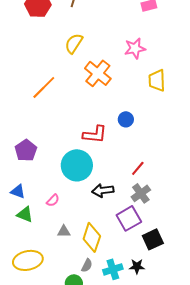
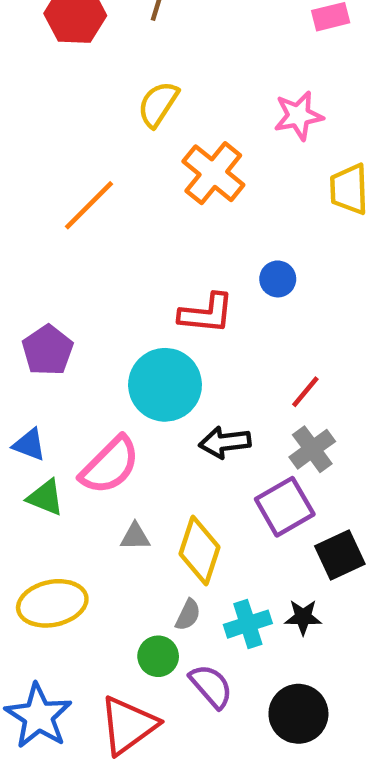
pink semicircle: (53, 200) -> (110, 465), size x2.0

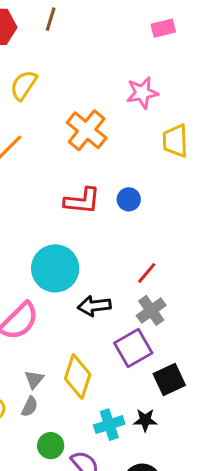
yellow semicircle: (158, 104) -> (24, 85), moved
red L-shape: (206, 313) -> (82, 201), moved
gray triangle: (135, 537) -> (34, 380), moved, turned -50
gray semicircle: (188, 615) -> (30, 407), moved

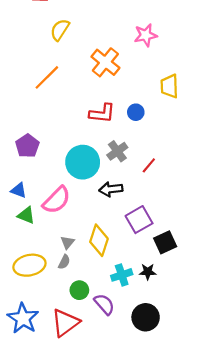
yellow trapezoid: (175, 141) -> (169, 86), moved
gray cross: (151, 310) -> (117, 151), moved

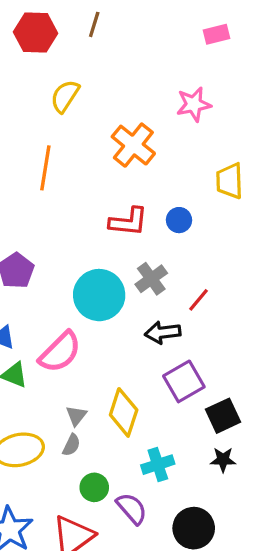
orange line: (47, 77) -> (45, 168), turned -36
black arrow: (111, 189) -> (163, 333), moved
black star: (148, 272) -> (223, 460), moved

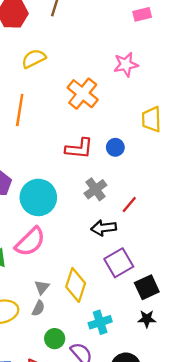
yellow semicircle: (65, 96) -> (34, 59), turned 30
cyan circle: (99, 295) -> (38, 197), moved

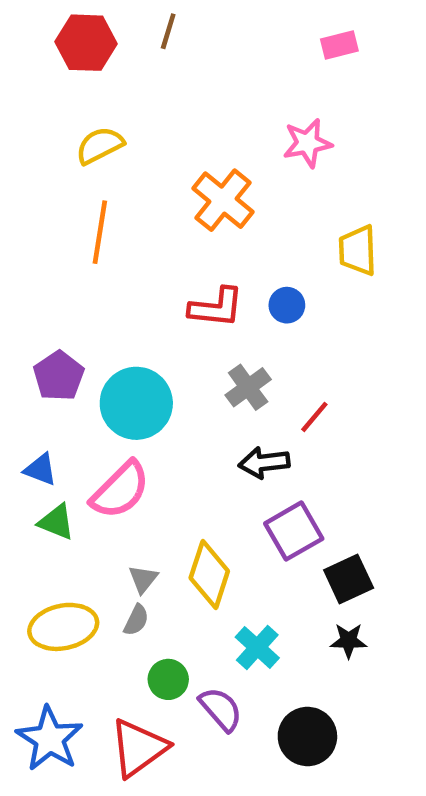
yellow semicircle: (34, 59) -> (100, 145), moved
cyan cross: (100, 322) -> (257, 647), turned -30

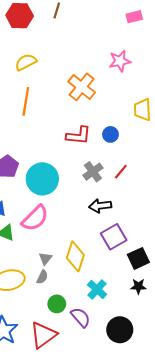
red line: (314, 417) -> (121, 172), moved

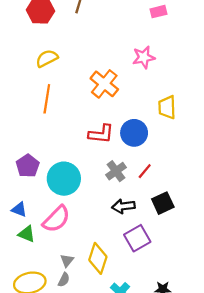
blue circle: (110, 134) -> (134, 133), size x1.6
black square: (138, 258) -> (163, 203), moved

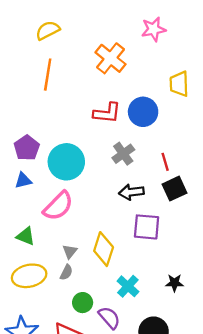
red line: (145, 171) -> (165, 162), moved, turned -56
blue triangle: (19, 209) -> (23, 180), moved, turned -35
green triangle: (27, 234) -> (26, 236), moved
purple square: (137, 238) -> (147, 227), turned 35

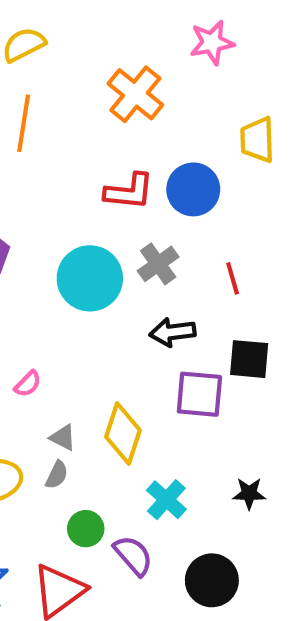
cyan circle: (66, 162) -> (90, 278), moved
black square: (174, 189) -> (249, 359), moved, turned 30
pink semicircle: (58, 206) -> (28, 384), moved, size x0.5
gray triangle: (70, 251) -> (63, 438), turned -42

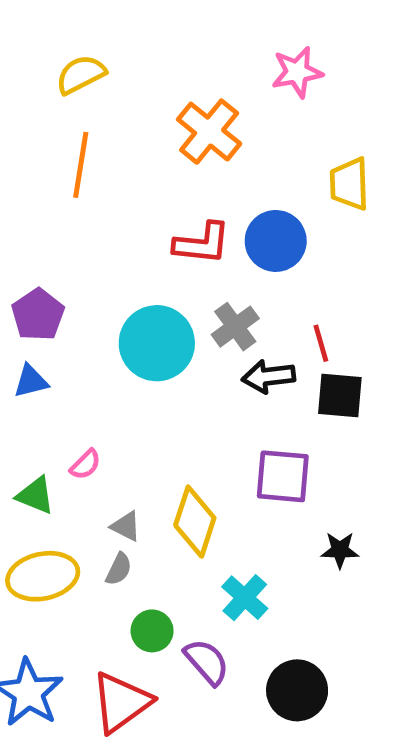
black arrow: (173, 332) -> (269, 376), moved
black square: (249, 359) -> (340, 396), moved
black star: (249, 493) -> (340, 550), moved

